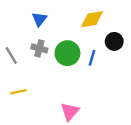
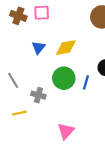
yellow diamond: (92, 19) -> (66, 48), moved
gray cross: (39, 48) -> (38, 95), moved

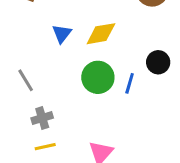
gray cross: (38, 95) -> (42, 118), moved, turned -32
yellow line: (19, 113) -> (45, 147), moved

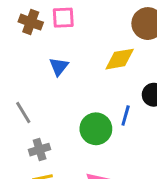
yellow diamond: (101, 34) -> (120, 59), moved
green circle: (98, 77) -> (96, 129), moved

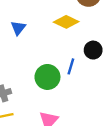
yellow diamond: (120, 59) -> (66, 22), turned 35

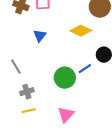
blue line: (71, 66) -> (85, 69), turned 40

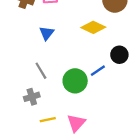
gray line: (16, 67) -> (41, 71), moved
yellow line: (29, 111) -> (48, 120), moved

